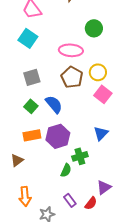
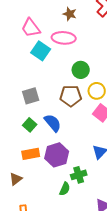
green circle: (94, 28) -> (81, 70), moved
cyan square: (28, 38) -> (41, 51), moved
pink ellipse: (71, 50) -> (64, 38), moved
brown pentagon: (72, 77) -> (71, 96), turned -30

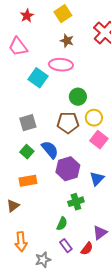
pink trapezoid: (31, 28) -> (18, 47), moved
purple hexagon: (57, 155) -> (68, 169), moved
green semicircle: (65, 189) -> (62, 224), moved

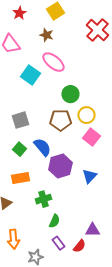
brown star: (67, 41) -> (46, 35), moved
pink ellipse: (61, 65) -> (53, 62), turned 35
green cross: (76, 202) -> (43, 199), moved
purple triangle: (100, 233) -> (92, 230), turned 35

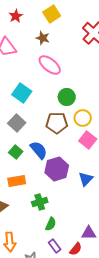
cyan square: (30, 75) -> (22, 93), moved
gray square: (20, 120) -> (17, 123), turned -30

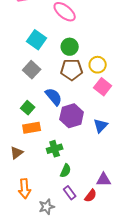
green circle: (67, 97) -> (70, 47), moved
green square: (16, 152) -> (28, 108), moved

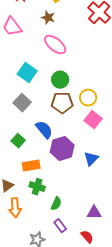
orange rectangle: (32, 128) -> (31, 166), moved
green cross: (55, 149) -> (37, 187), moved, turned 35
orange arrow: (25, 189) -> (15, 208), moved
red semicircle: (91, 196) -> (87, 237), moved, turned -80

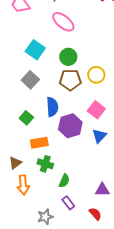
pink square: (93, 120) -> (96, 110), moved
blue semicircle: (44, 130) -> (52, 107), turned 36

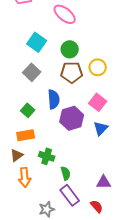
orange rectangle: (39, 143) -> (26, 135), moved
green semicircle: (64, 181) -> (66, 173), turned -40
purple rectangle: (68, 203) -> (70, 195), size x1.5

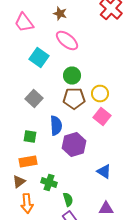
cyan square: (37, 42) -> (39, 58), moved
pink square: (98, 102) -> (102, 116), moved
green square: (28, 110) -> (30, 136), turned -32
blue triangle: (101, 128) -> (104, 172), moved, turned -42

